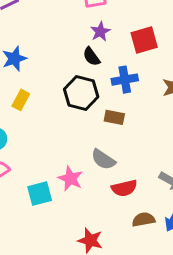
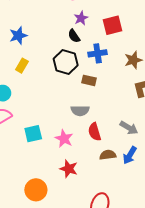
gray semicircle: (103, 159) -> (80, 111), turned -36
pink star: (70, 179) -> (64, 139), moved
red semicircle: (124, 188) -> (95, 132), turned 84

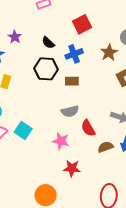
purple star: (81, 18) -> (15, 37), moved
cyan square: (33, 134) -> (23, 131), moved, turned -30

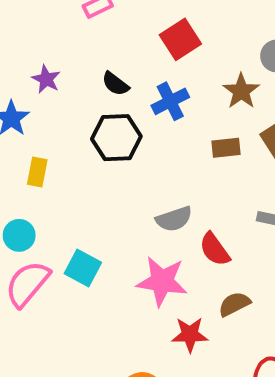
brown rectangle: (72, 81) -> (226, 148), moved
pink star: (61, 141) -> (162, 281), size x1.4
brown semicircle: (105, 147) -> (234, 304), moved

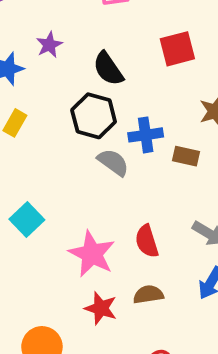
black semicircle: (115, 84) -> (108, 69), size x1.4
blue cross: (170, 101) -> (146, 135), moved
gray semicircle: (174, 219) -> (113, 162), moved, turned -144

